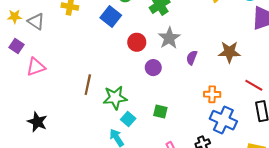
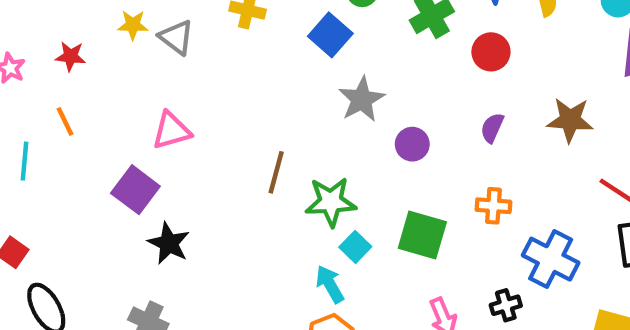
gray star: (169, 38) -> (362, 99), moved
red circle: (137, 42) -> (491, 52), moved
purple square: (16, 46) -> (135, 190), moved, size x1.5
orange cross: (212, 94) -> (493, 206), moved
green square: (160, 112) -> (422, 235), size x1.6

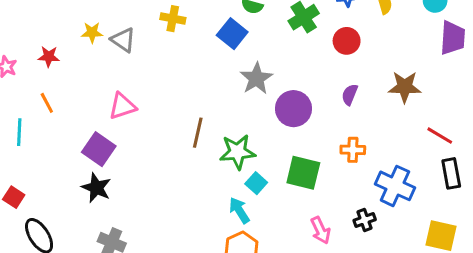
purple circle: (412, 144) -> (293, 109), size x1.5
black star: (169, 243) -> (96, 188), moved

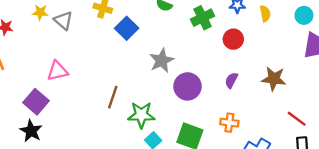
blue square: (232, 34) -> (127, 28), moved

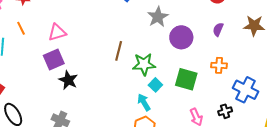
pink triangle: (57, 71) -> (57, 32), moved
purple square: (36, 102) -> (54, 59), turned 30
black star: (31, 131) -> (68, 80), moved

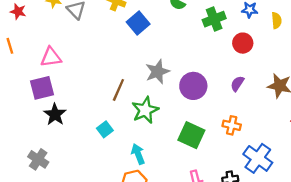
gray star: (158, 17) -> (157, 72), moved
green star: (144, 64) -> (145, 110), turned -30
cyan square: (155, 85) -> (105, 129), moved

